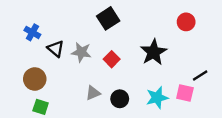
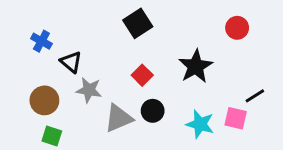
gray star: (81, 52) -> (89, 90), moved
gray triangle: (93, 93) -> (119, 118), size x1.5
cyan star: (157, 98) -> (200, 124), turned 30
black circle: (120, 99) -> (153, 111), moved

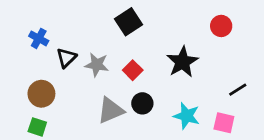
black triangle: (71, 62) -> (66, 58), turned 35
gray star: (89, 90) -> (97, 65), moved
pink square: (236, 118) -> (224, 123), moved
green square: (52, 136) -> (37, 127), moved

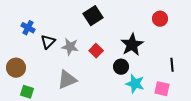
black line: (238, 90) -> (172, 65), turned -64
brown circle: (41, 94) -> (16, 68), moved
black circle: (142, 103) -> (121, 67), moved
gray triangle: (111, 110) -> (67, 80), moved

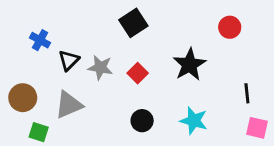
black circle: (121, 67) -> (142, 121), moved
gray triangle: (67, 80) -> (69, 105), moved
pink square: (162, 89) -> (257, 128), moved

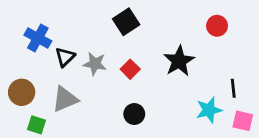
blue cross: (40, 40) -> (38, 38), size x1.4
cyan star: (194, 121) -> (209, 110), moved, turned -30

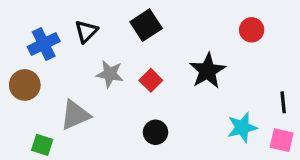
blue cross: (38, 38) -> (44, 44), turned 35
black triangle: (65, 57) -> (86, 31), moved
black line: (233, 88) -> (283, 102), moved
brown circle: (22, 92) -> (25, 85), moved

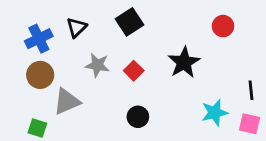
brown circle: (25, 85) -> (40, 75), moved

